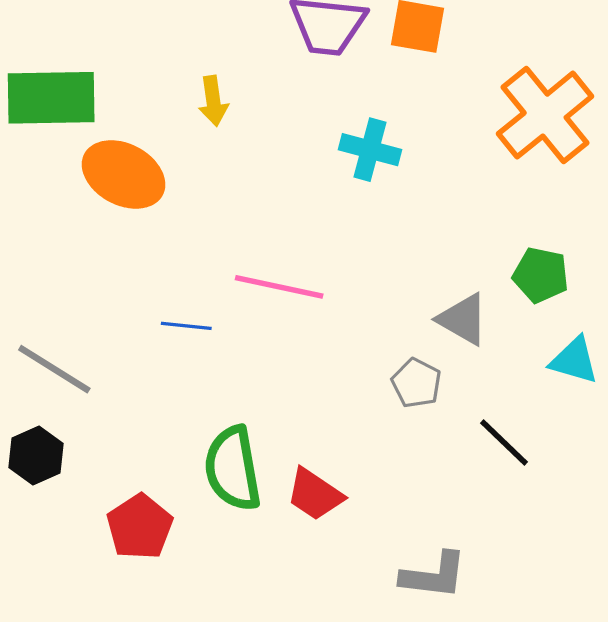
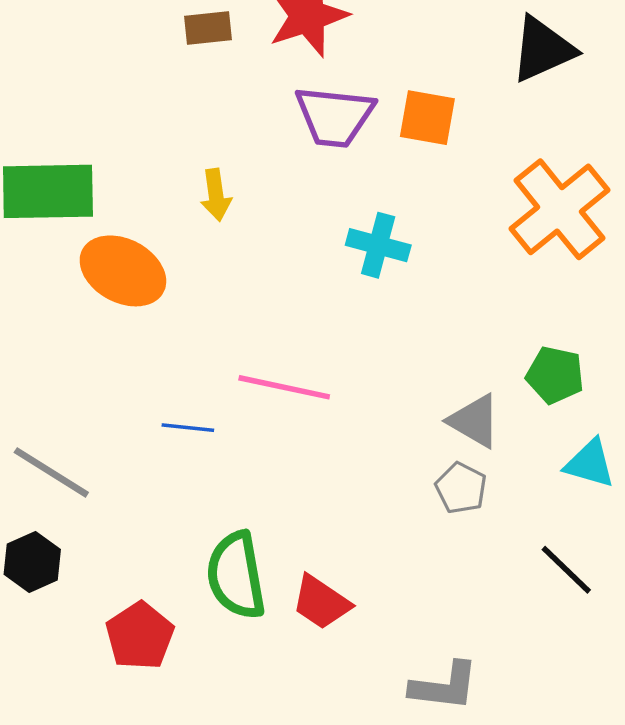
gray pentagon: (416, 383) -> (461, 488), moved
black line: (504, 443) -> (566, 570), moved

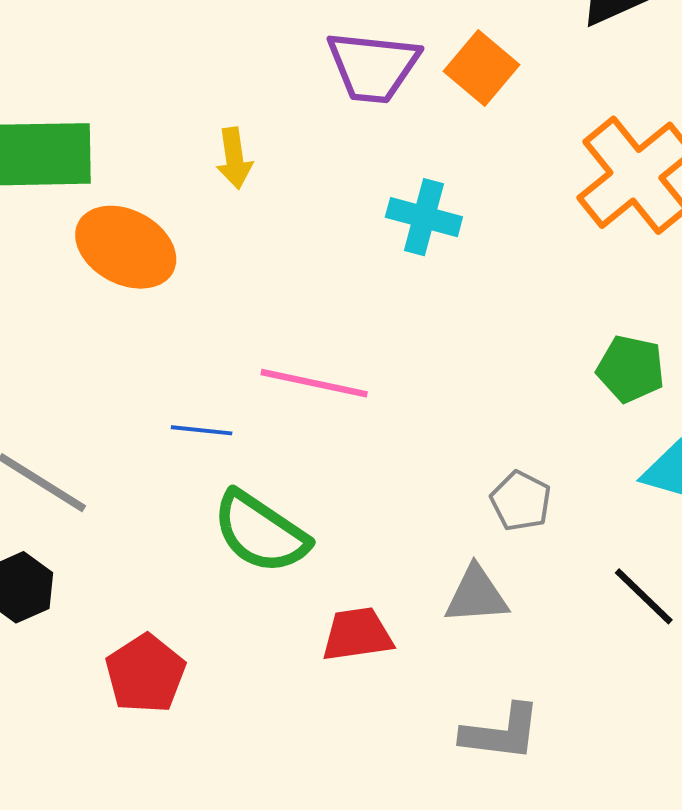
orange square: (427, 118) -> (482, 68), turned 30
gray triangle: (474, 421) -> (476, 595), moved, turned -34
green semicircle: (236, 575) -> (260, 532), moved, turned -46
red trapezoid: (321, 602) -> (357, 634), turned 138

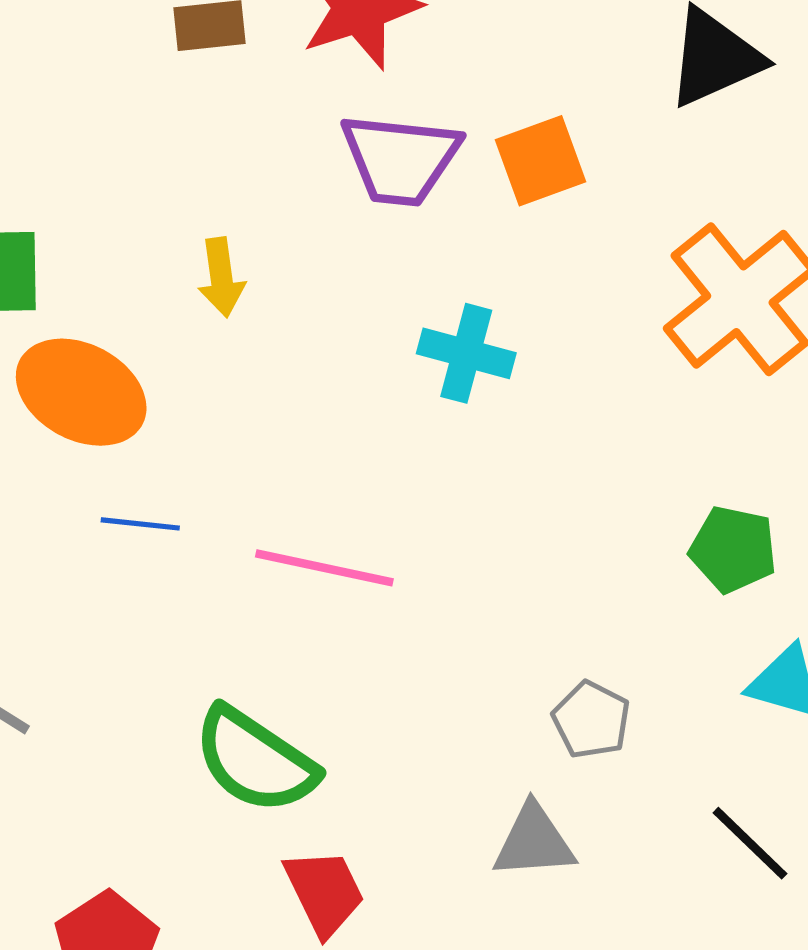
orange square: (482, 68) -> (541, 161), turned 30
blue line: (202, 430) -> (140, 524), moved
red trapezoid: (357, 634) -> (324, 892), moved, turned 72

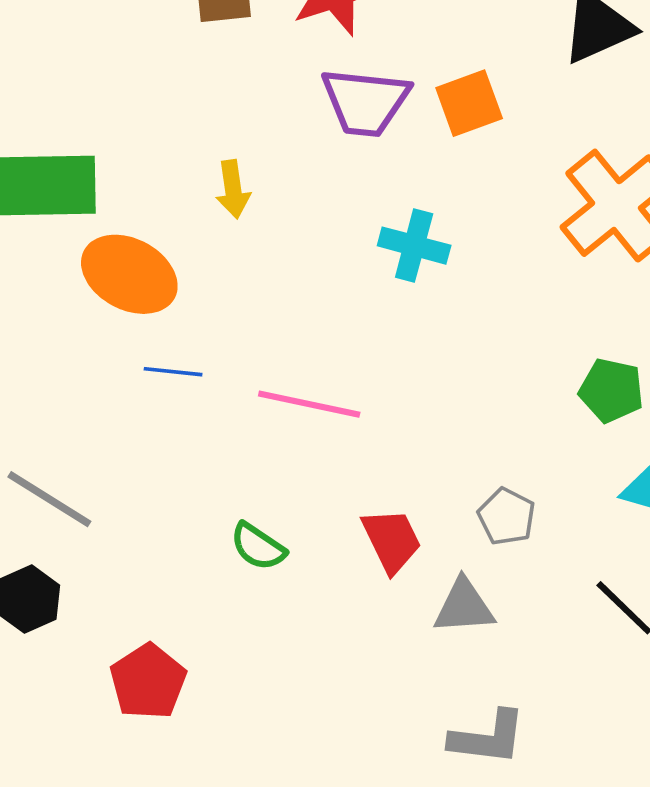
green semicircle: (255, 760) -> (258, 547), size x0.6
red trapezoid: (324, 892) -> (392, 540), moved

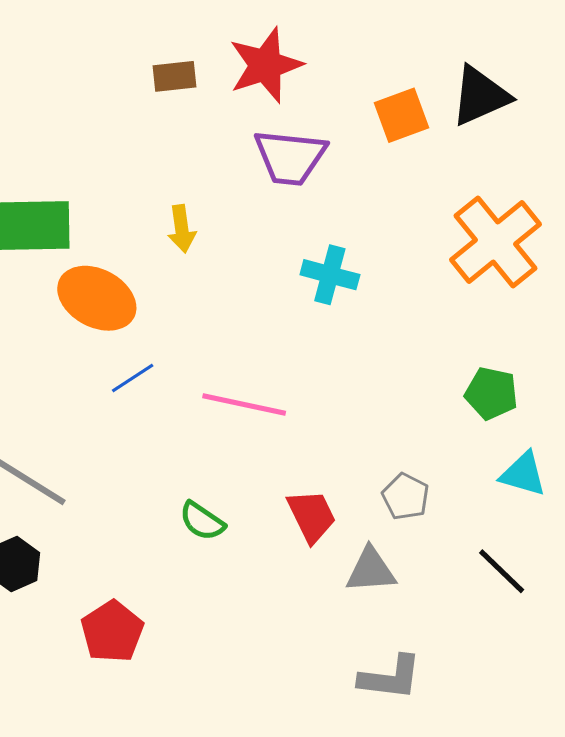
orange square: (469, 103) -> (401, 115), moved
blue line: (173, 372) -> (133, 378), turned -39

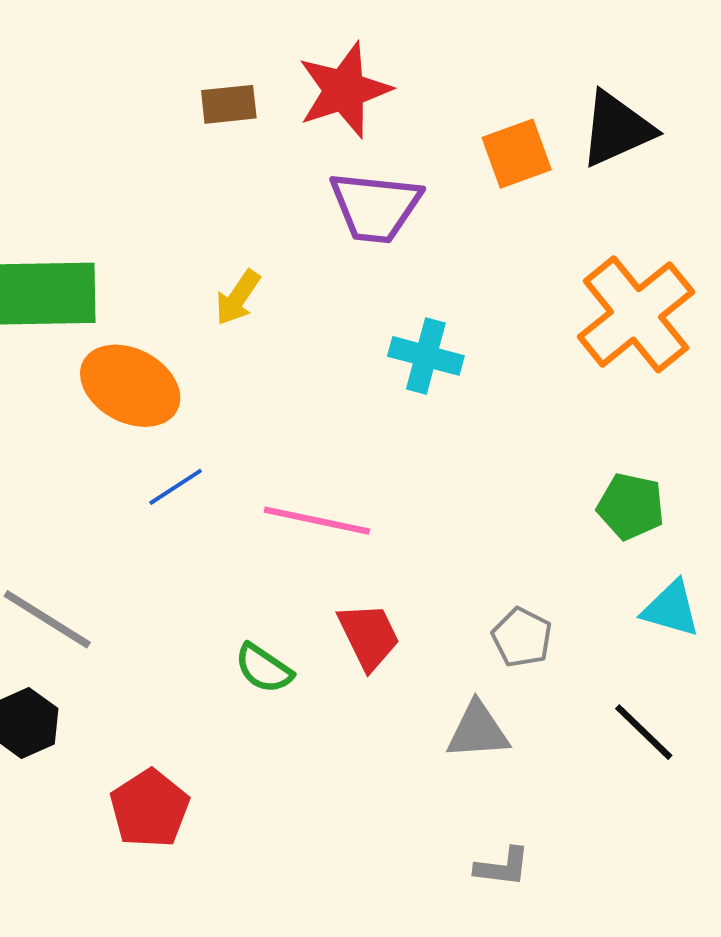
yellow arrow: (182, 229) -> (238, 298), turned 42
red trapezoid: (312, 516) -> (369, 636), moved
gray L-shape: (390, 678) -> (502, 867), size x0.7

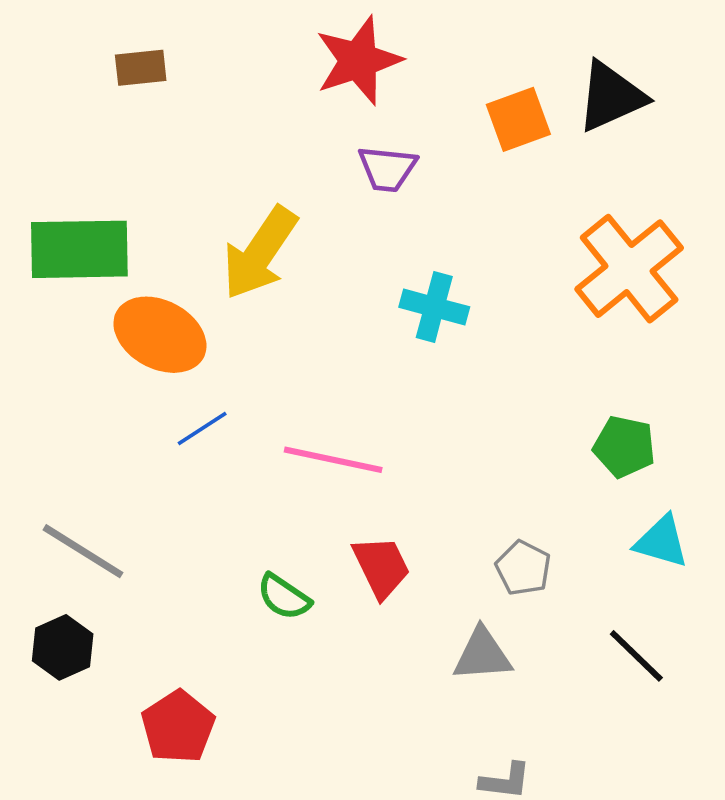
brown rectangle: (229, 104) -> (141, 68), moved
purple trapezoid: (375, 207) -> (387, 169), size x0.7
yellow arrow: (238, 298) -> (260, 253), size x1.8

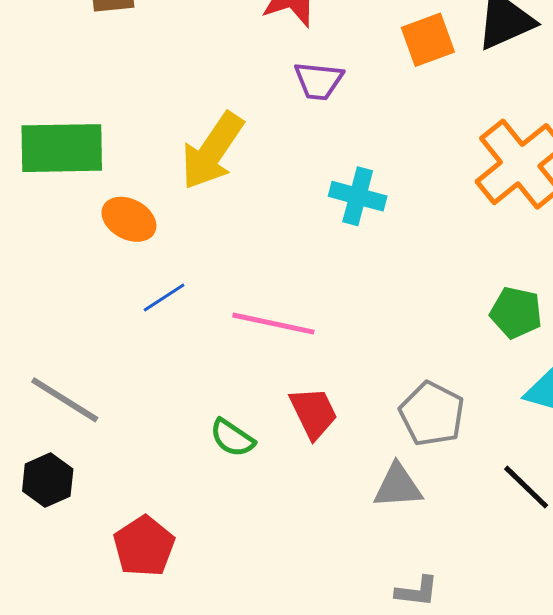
orange ellipse: (160, 335) -> (129, 219), size x0.7
gray pentagon: (523, 568) -> (432, 414), size x1.4

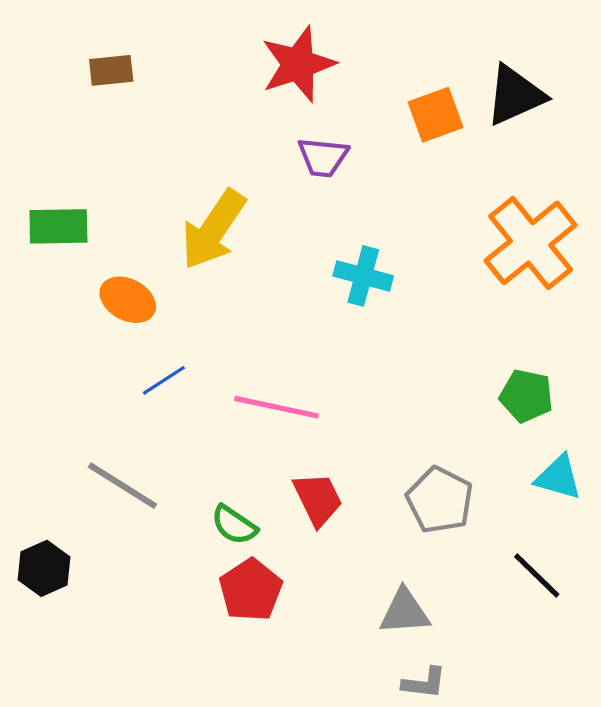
green rectangle: (62, 148) -> (58, 226), size x0.7
gray line: (65, 400) -> (123, 486), moved
gray triangle: (398, 486) -> (405, 612), moved
red pentagon: (144, 546) -> (251, 590), moved

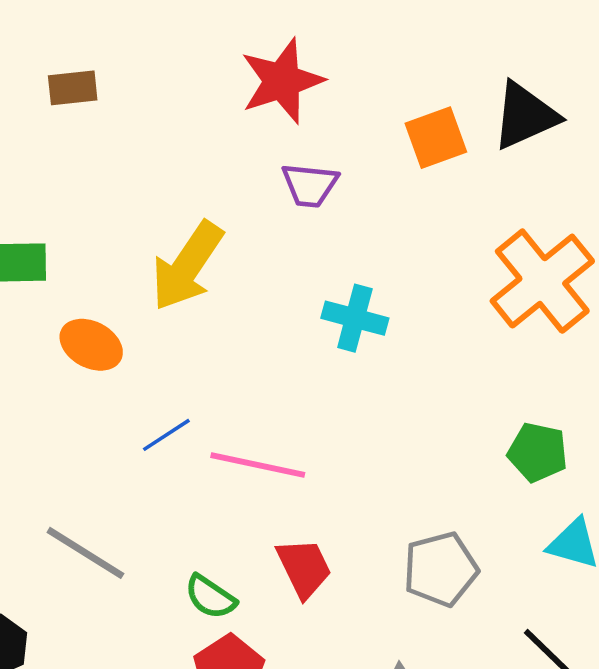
blue line: (164, 380) -> (166, 435), moved
gray pentagon: (440, 500) -> (441, 569), turned 30

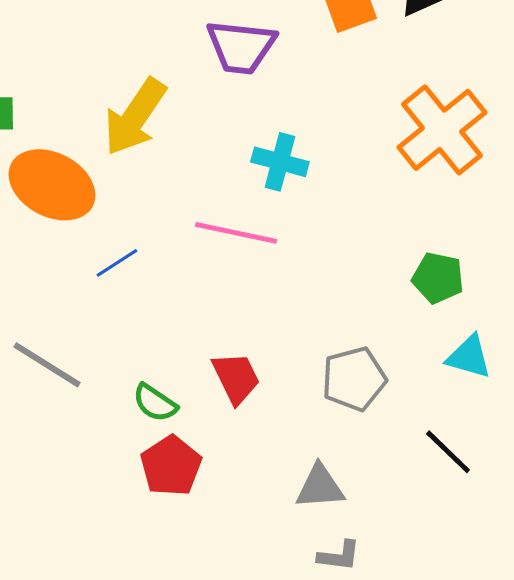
purple trapezoid: (310, 185) -> (241, 47), size x1.4
orange ellipse: (91, 345) -> (52, 185), size x1.6
pink line: (258, 465) -> (236, 233), moved

